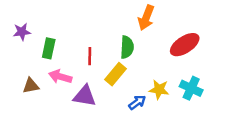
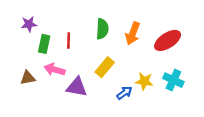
orange arrow: (146, 18) -> (133, 33), moved
purple star: (22, 32) -> (29, 24), moved
green semicircle: (127, 47) -> (102, 29), moved
red line: (90, 56) -> (69, 40), moved

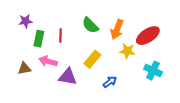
green semicircle: (102, 29) -> (90, 25), turned 132
yellow star: (144, 81) -> (127, 51), moved

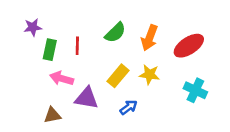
green semicircle: (90, 25) -> (115, 33), turned -90
yellow star: (127, 51) -> (149, 75), moved
brown triangle: (24, 68) -> (52, 115), moved
blue arrow: (110, 82) -> (128, 107), moved

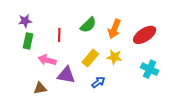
green rectangle: (50, 50) -> (28, 41), moved

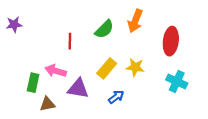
purple star: (25, 21) -> (14, 24), moved
orange arrow: (114, 29) -> (135, 21), moved
red ellipse: (145, 35) -> (171, 41), turned -50
green rectangle: (28, 41) -> (33, 83), moved

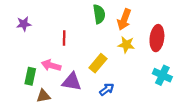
purple star: (14, 24) -> (24, 24), moved
green semicircle: (104, 29) -> (99, 14), moved, turned -54
yellow star: (135, 67) -> (126, 45), moved

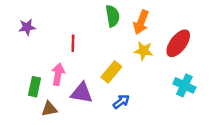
red ellipse: (157, 38) -> (178, 43), turned 30
pink arrow: (51, 65) -> (58, 74), turned 84

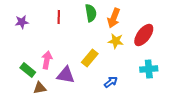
red line: (73, 43) -> (59, 17), moved
cyan cross: (184, 85) -> (149, 69), turned -30
green rectangle: (34, 87) -> (28, 70), turned -63
blue arrow: (121, 102) -> (111, 82), moved

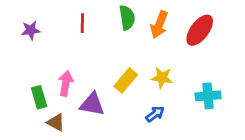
red ellipse: (144, 35) -> (200, 30), moved
yellow star: (116, 41) -> (162, 78), moved
green rectangle: (28, 70) -> (39, 97), turned 35
brown triangle: (40, 88) -> (56, 122), turned 40

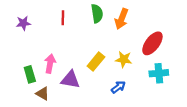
red ellipse: (200, 30) -> (152, 43), moved

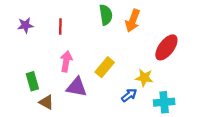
red line: (63, 18) -> (60, 26), moved
yellow star: (124, 59) -> (144, 78), moved
pink arrow: (50, 64) -> (66, 61), moved
cyan cross: (159, 73) -> (164, 102), moved

